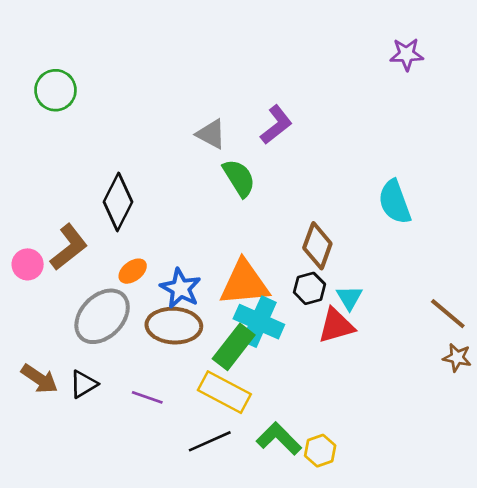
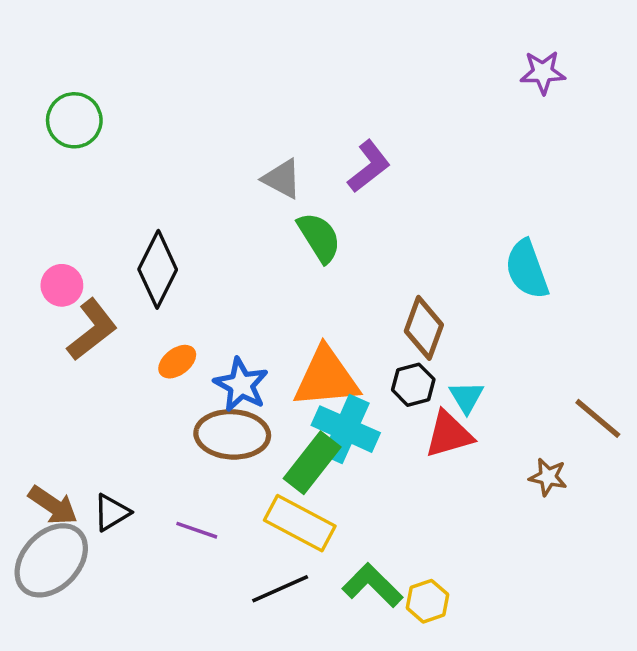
pink circle: (28, 264) -> (62, 285), moved
gray ellipse: (102, 316) -> (51, 560), moved
brown star: (457, 358) -> (548, 477), moved

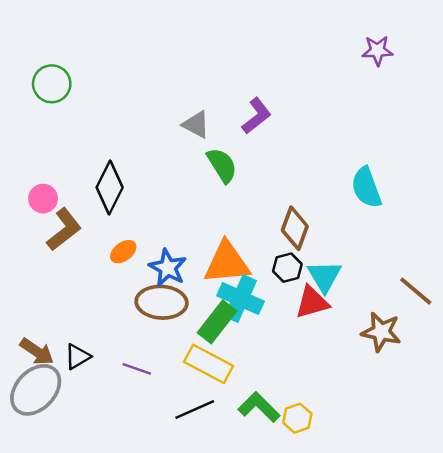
cyan triangle: (466, 397) -> (324, 276), size x1.4
brown star: (548, 477) -> (381, 332), size x1.5

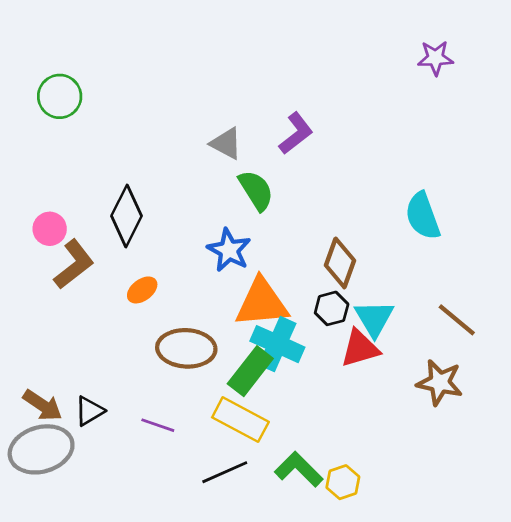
blue star: (168, 268) -> (229, 250), moved
brown line: (416, 291) -> (457, 320), moved
gray ellipse: (36, 390) -> (41, 449), turned 30

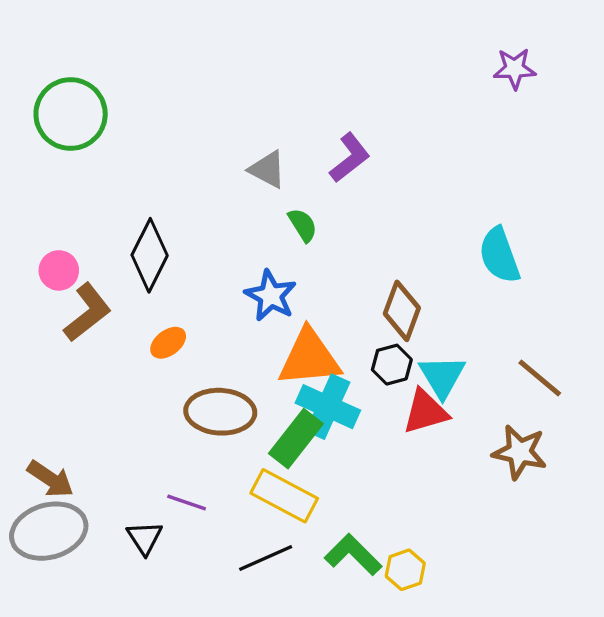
green circle: (60, 96) -> (71, 114), size x1.4
green semicircle: (256, 190) -> (303, 225), size x0.7
black triangle: (90, 411) -> (145, 538), moved, turned -32

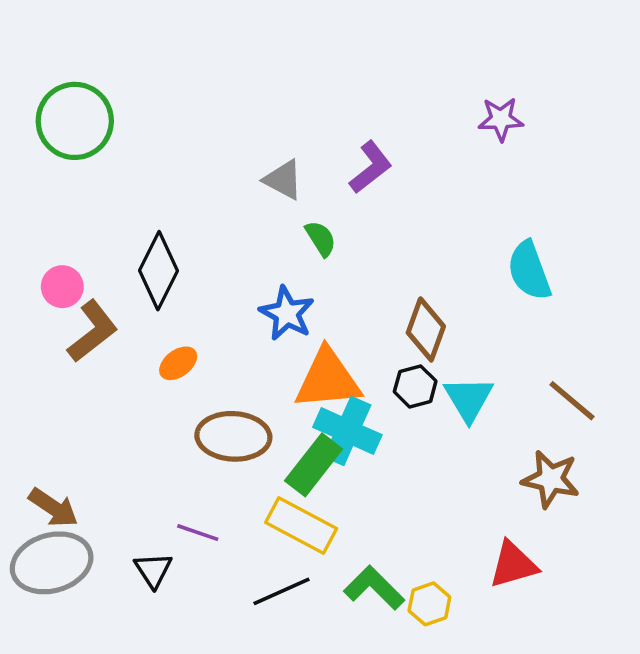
purple star: (515, 69) -> (501, 119), moved
red triangle: (425, 412) -> (513, 565), moved

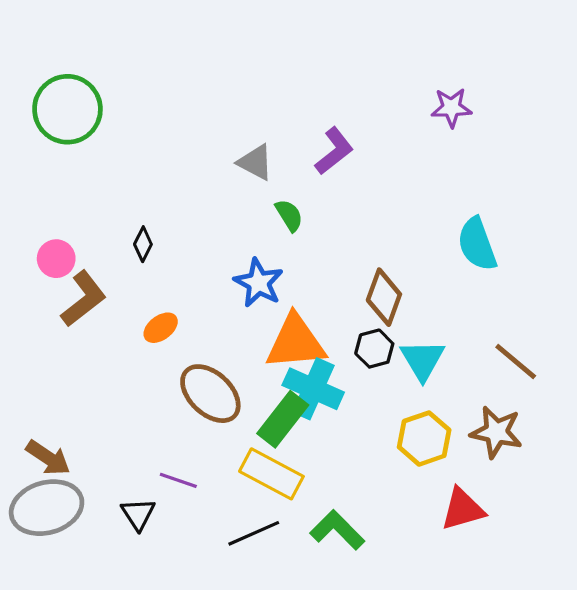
black diamond: (159, 271) -> (143, 244), size x0.5
brown ellipse: (233, 436) -> (210, 394), turned 40
yellow hexagon: (429, 604) -> (424, 439), moved, size x1.4

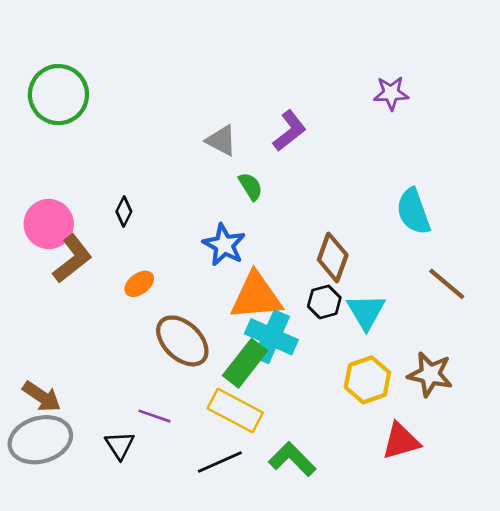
pink circle: (56, 259) -> (49, 224), size x1.5
brown line: (516, 361) -> (447, 284), moved

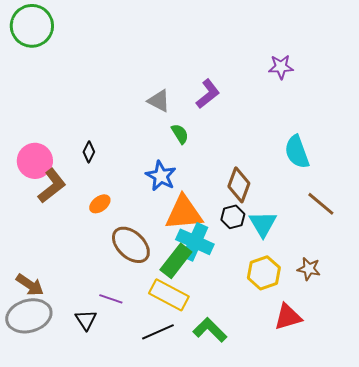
green circle: (58, 95) -> (32, 26), moved
brown star: (430, 374) -> (309, 269), size x0.7

